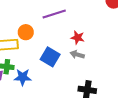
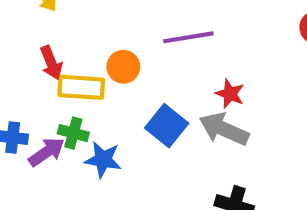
gray arrow: (77, 55) -> (224, 129), size x1.6

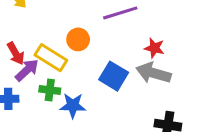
red arrow: (51, 63) -> (16, 53), moved
yellow rectangle: (81, 87) -> (51, 58), turned 36
purple arrow: (47, 152) -> (27, 70), moved

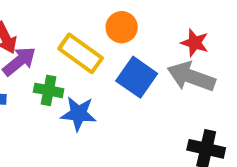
orange circle: (78, 39) -> (122, 27), moved
yellow rectangle: (51, 58) -> (81, 53), moved

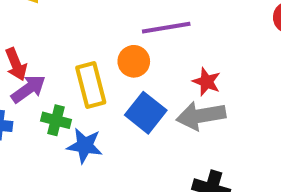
yellow rectangle: (81, 53) -> (91, 85), turned 36
gray arrow: (191, 77) -> (201, 116), turned -33

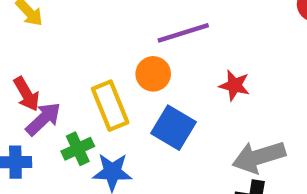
gray arrow: (201, 116) -> (259, 157), moved
green cross: (56, 120) -> (78, 149), turned -32

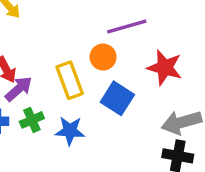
red star: (235, 85) -> (165, 68), size x1.5
green cross: (78, 149) -> (32, 120), moved

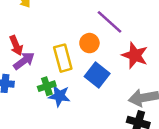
purple line: (127, 26) -> (109, 22), turned 52
green cross: (32, 120) -> (47, 86), moved

